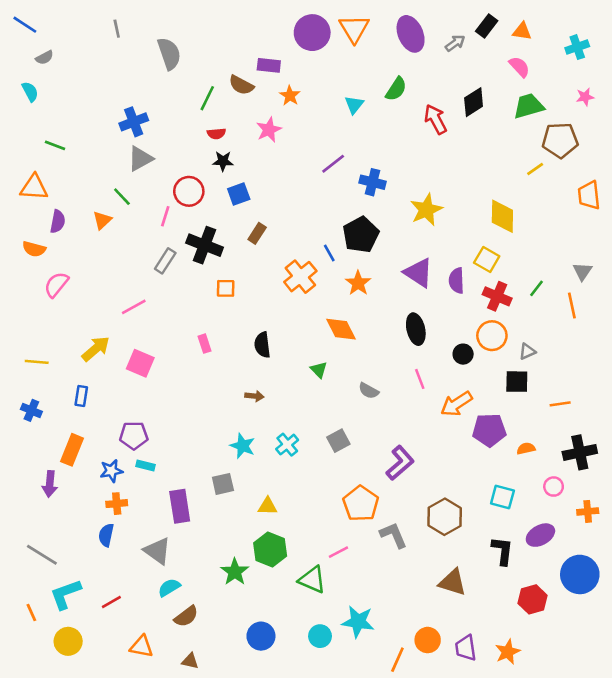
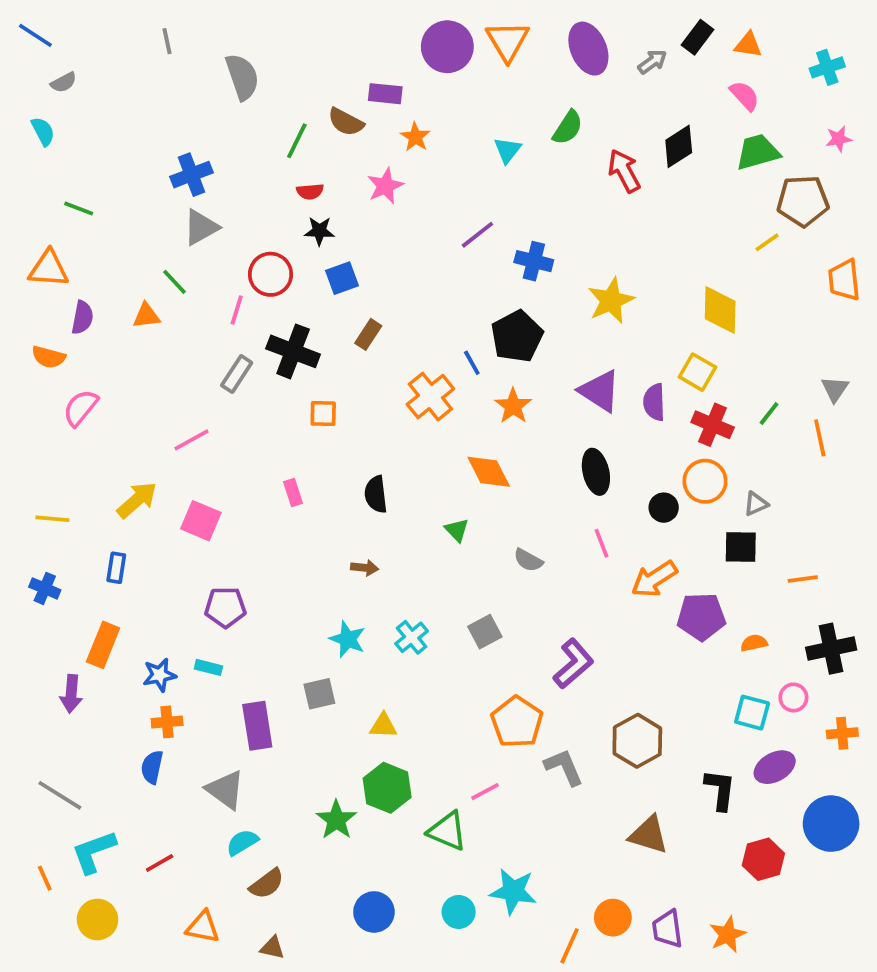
orange triangle: (102, 220) -> (146, 316), turned 36
purple pentagon: (134, 435) -> (225, 607), moved
cyan square: (502, 497) -> (752, 713), moved

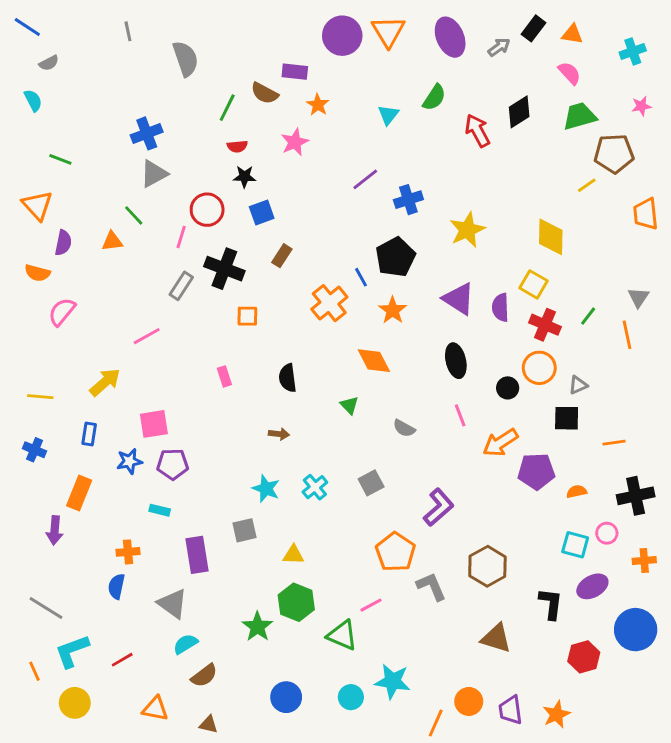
blue cross: (534, 261) -> (408, 200), turned -32
orange triangle: (49, 269) -> (37, 205), turned 44
pink square: (201, 521) -> (154, 424), moved, turned -32
blue star: (160, 675) -> (129, 461), moved

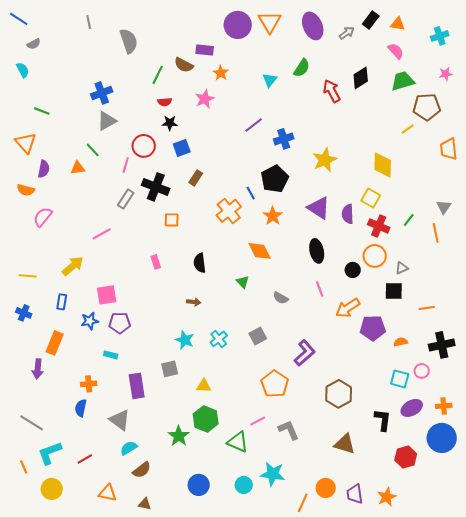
orange cross: (644, 561) -> (444, 406), moved
gray L-shape: (431, 586) -> (289, 430), moved

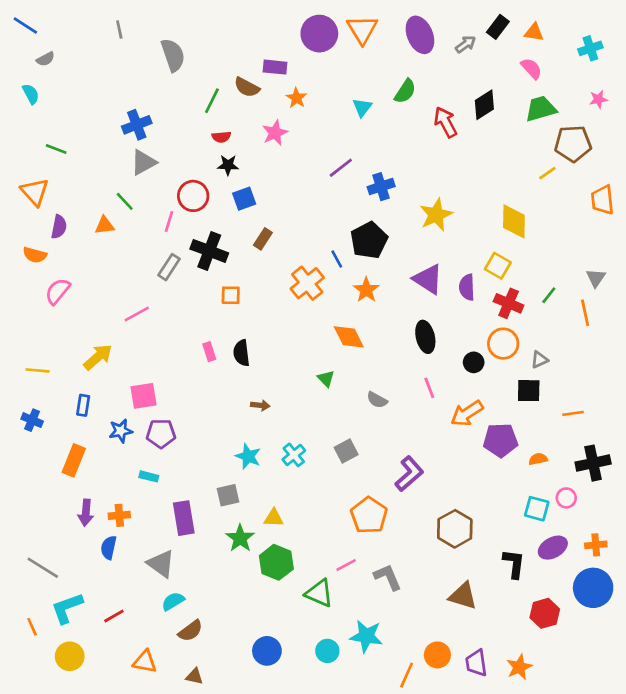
black semicircle: (200, 263) -> (241, 353), moved
purple arrow: (38, 369) -> (86, 513), moved
green star: (179, 436) -> (240, 538), moved

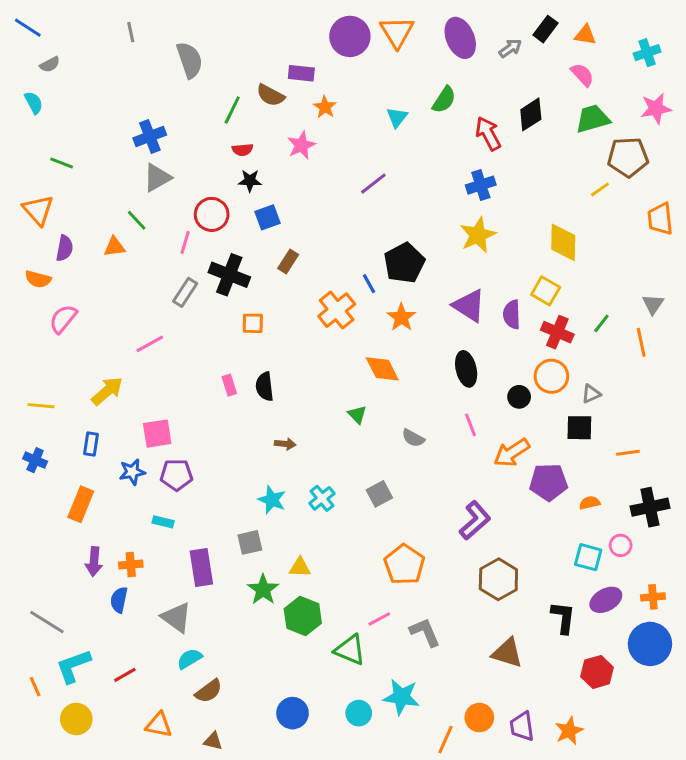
pink star: (598, 99) -> (656, 109), size x1.5
blue cross: (381, 187) -> (481, 185), moved
purple L-shape: (409, 474) -> (475, 520), moved

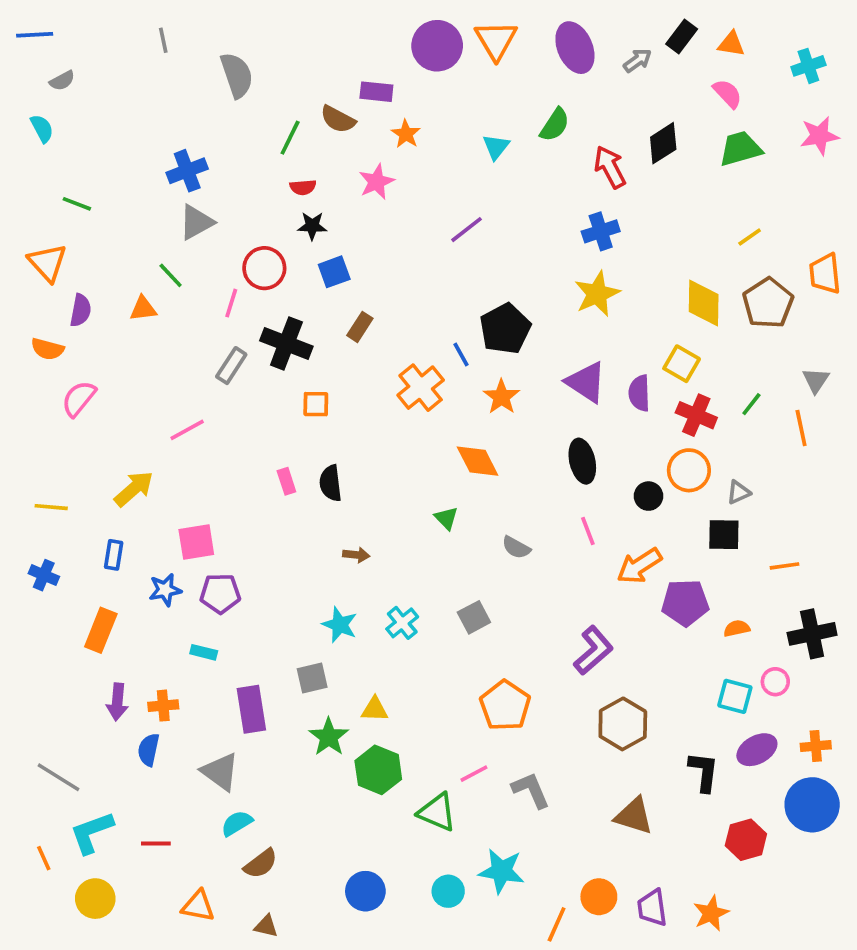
blue line: (28, 28) -> (35, 35), turned -36
brown pentagon: (628, 157) -> (768, 303), moved, turned -30
red line: (125, 675) -> (156, 843), turned 30

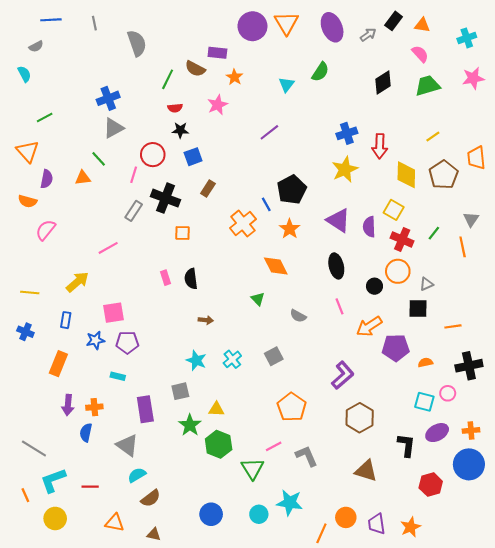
blue line: (35, 35) -> (51, 20), moved
red arrow: (610, 167) -> (380, 146), moved, turned -150
green line: (77, 204) -> (45, 117), turned -49
green triangle: (437, 812) -> (252, 469), turned 35

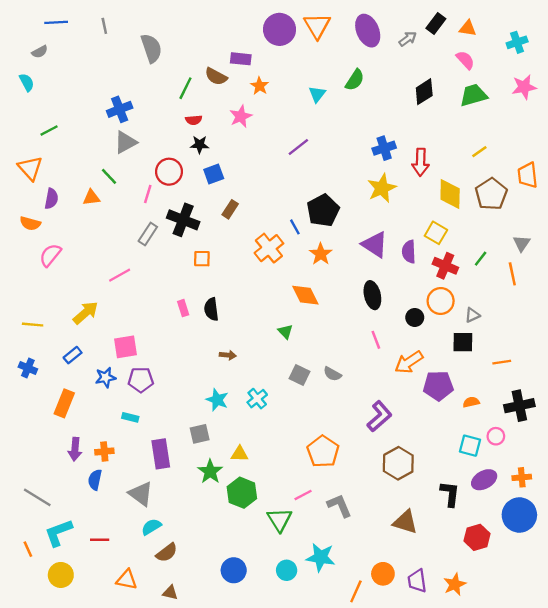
gray semicircle: (298, 316) -> (332, 374), moved
blue rectangle: (66, 320) -> (73, 355), turned 42
gray square: (274, 356) -> (300, 375), moved, turned -36

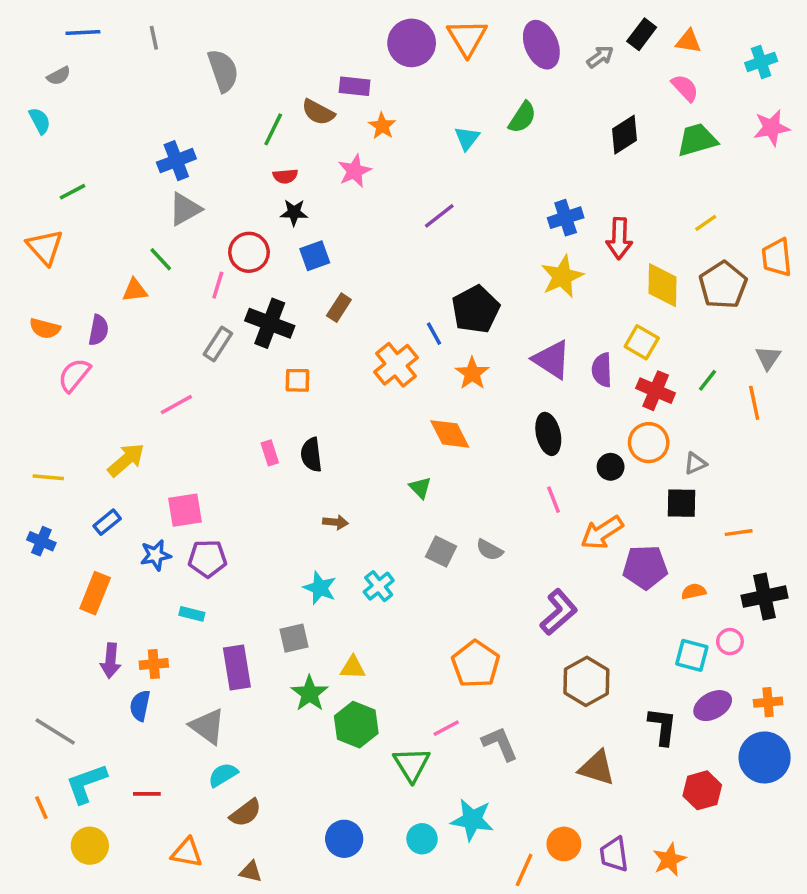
purple semicircle: (51, 199) -> (98, 330), moved

